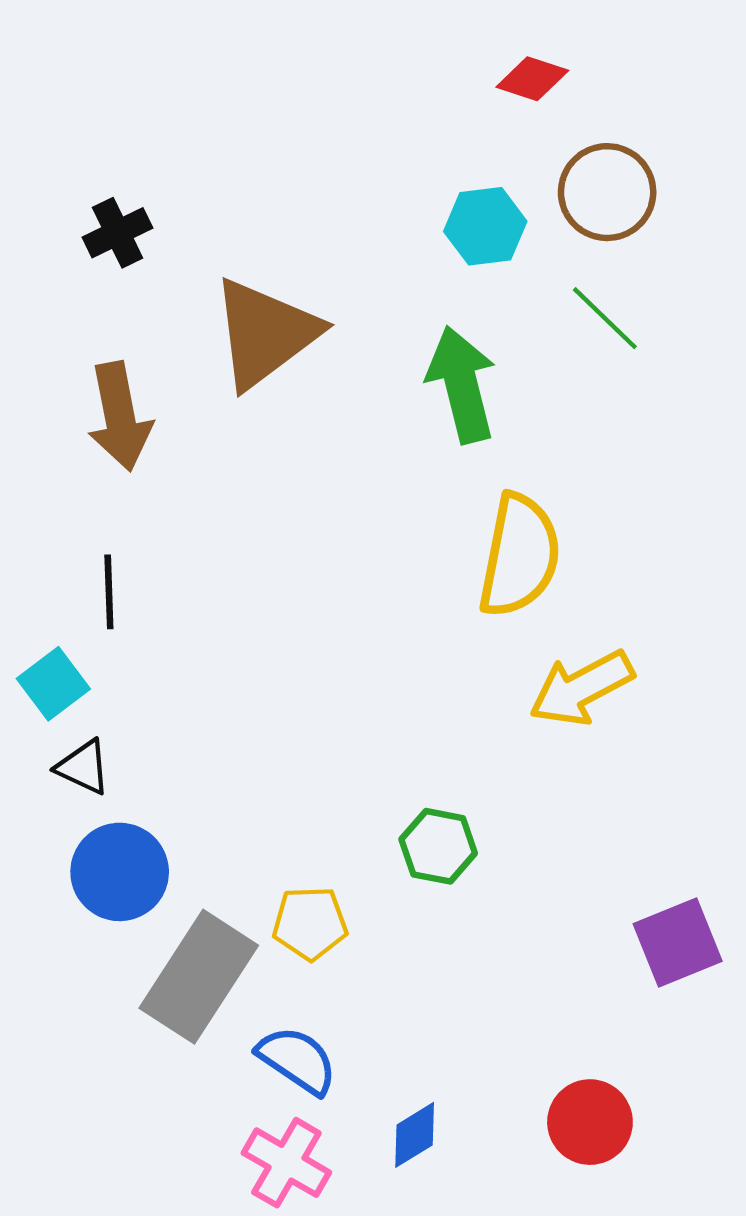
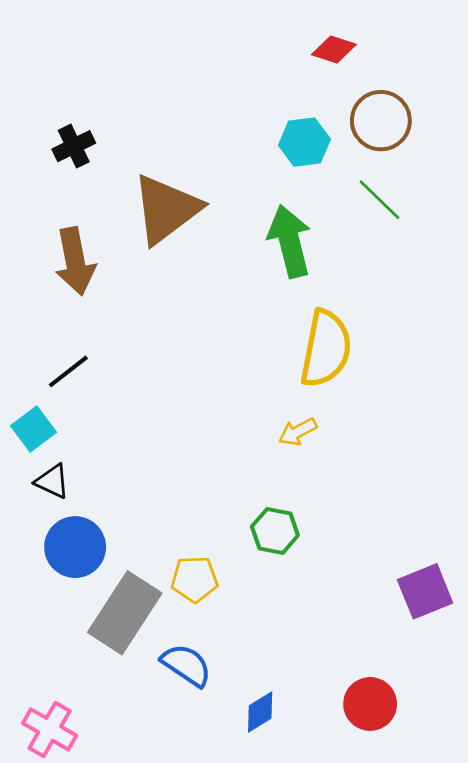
black line: (109, 592) -> (68, 371), turned 54
yellow arrow: (581, 688) -> (298, 432), moved, size x0.6
pink cross: (286, 1163) -> (50, 729), moved

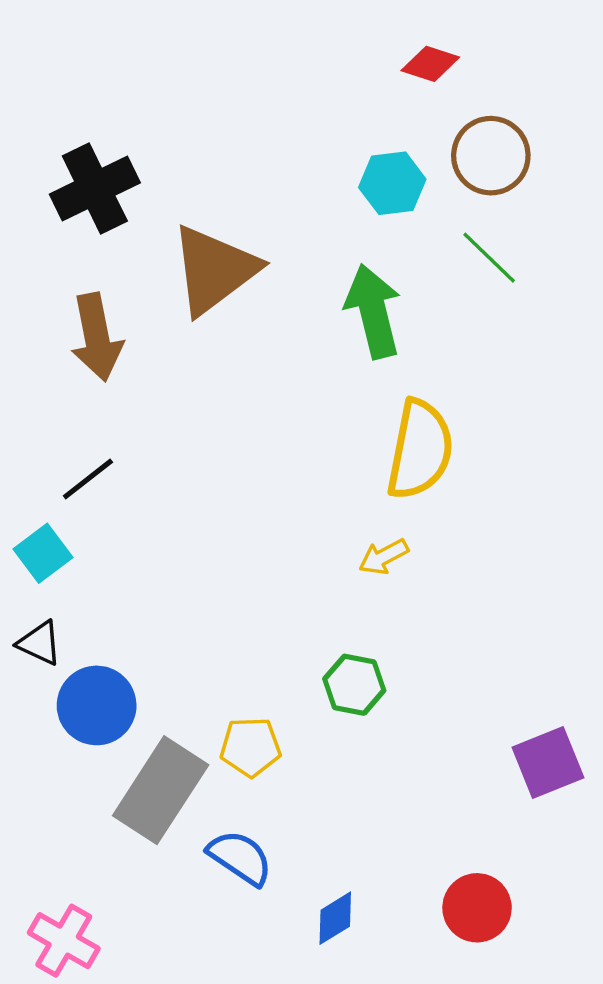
black cross: (74, 146) -> (95, 188), size x1.6
black triangle: (52, 481) -> (40, 643), moved

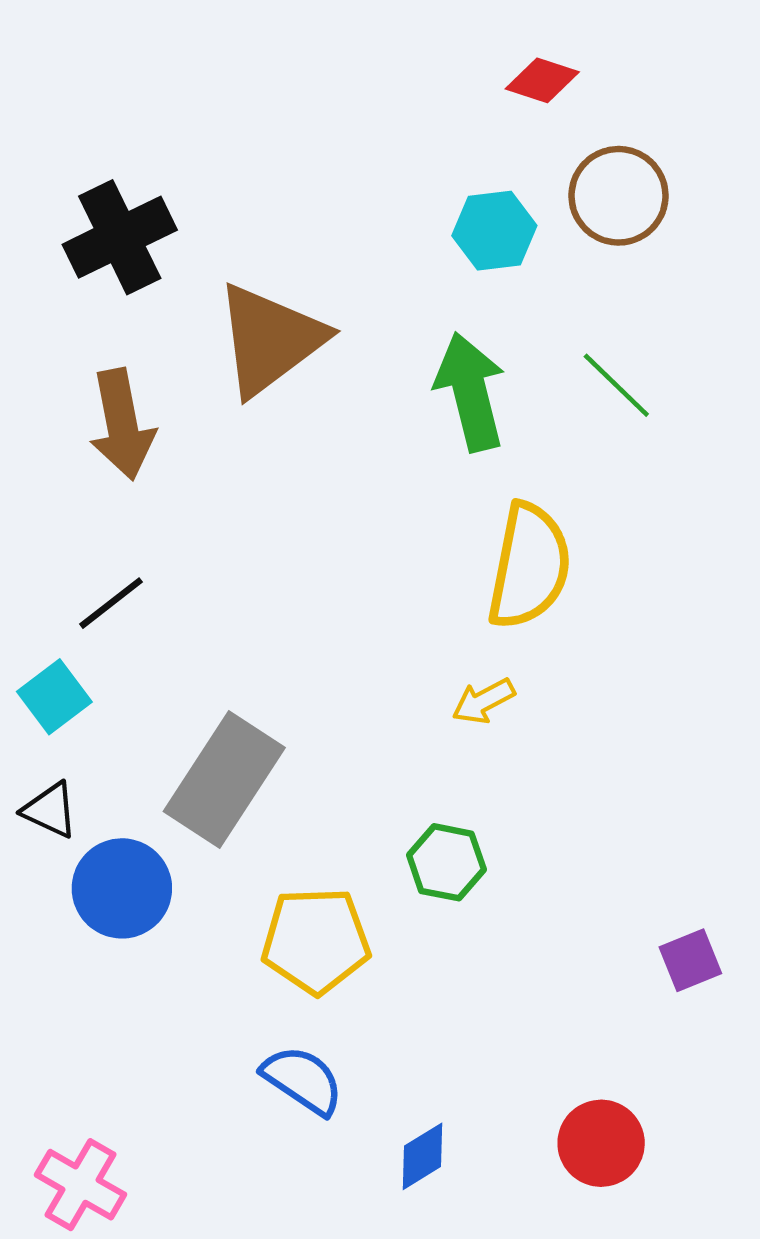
green line: (489, 258) -> (616, 385), moved
yellow pentagon: (250, 747) -> (316, 941), size x1.4
purple square: (548, 763) -> (690, 960), size x0.7
gray rectangle: (161, 790) -> (224, 780), moved

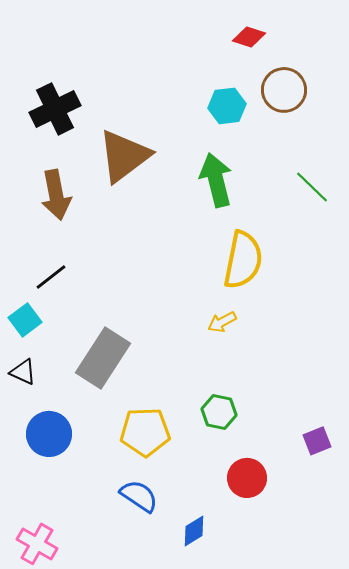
green line: (616, 385) -> (312, 187), moved
green hexagon: (446, 862) -> (219, 412), moved
blue circle: (122, 888) -> (49, 434), moved
red circle: (601, 1143) -> (247, 478), moved

